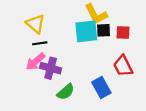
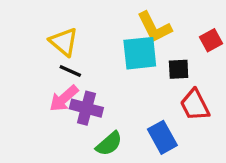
black square: (104, 30) -> (179, 69), moved
red square: (123, 32) -> (211, 40), moved, turned -32
black line: (40, 43) -> (70, 71), turned 32

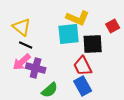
yellow L-shape: (154, 27) -> (78, 18), turned -40
black square: (179, 69) -> (93, 44), size x1.5
red trapezoid: (195, 105) -> (83, 66), moved

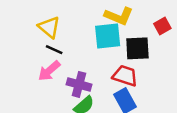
red trapezoid: (83, 66) -> (125, 76), turned 135
purple cross: (36, 68) -> (79, 84), moved

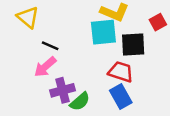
yellow triangle: (49, 27) -> (28, 17), moved
purple cross: (79, 84) -> (63, 90), moved, turned -30

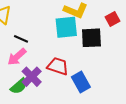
red trapezoid: (121, 72) -> (58, 66), moved
purple cross: (63, 90) -> (32, 77), turned -30
green semicircle: (80, 102) -> (19, 86), moved

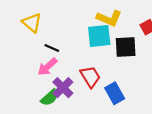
red trapezoid: (58, 66) -> (90, 77), turned 40

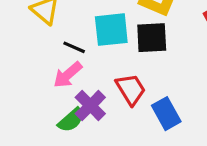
cyan square: (99, 36) -> (111, 30), moved
black square: (126, 47) -> (152, 38), moved

